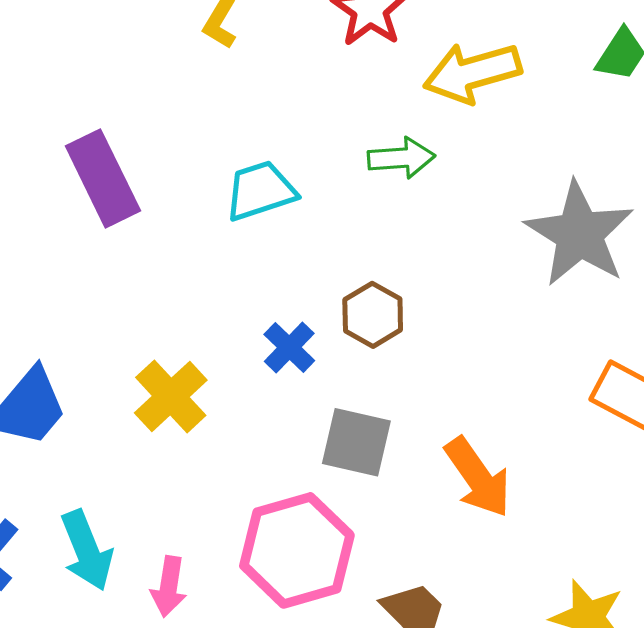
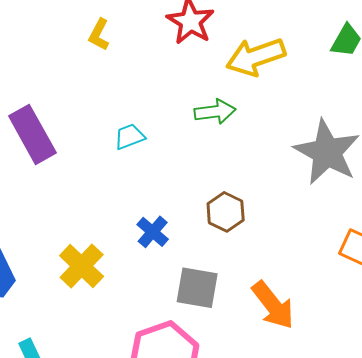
cyan trapezoid: (260, 191) -> (130, 137), size x0.7
brown hexagon: (373, 315) -> (226, 212), moved

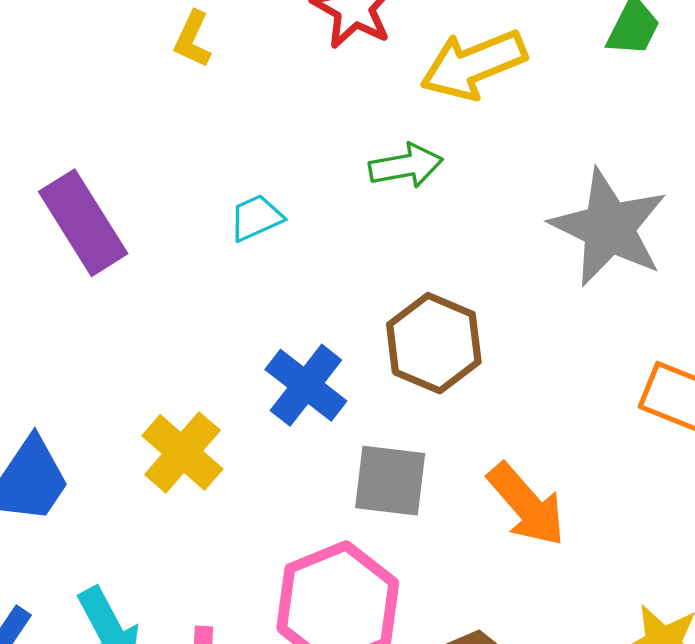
brown hexagon: (226, 212) -> (434, 343), size x1.4
blue cross: (153, 232) -> (306, 385), size x1.4

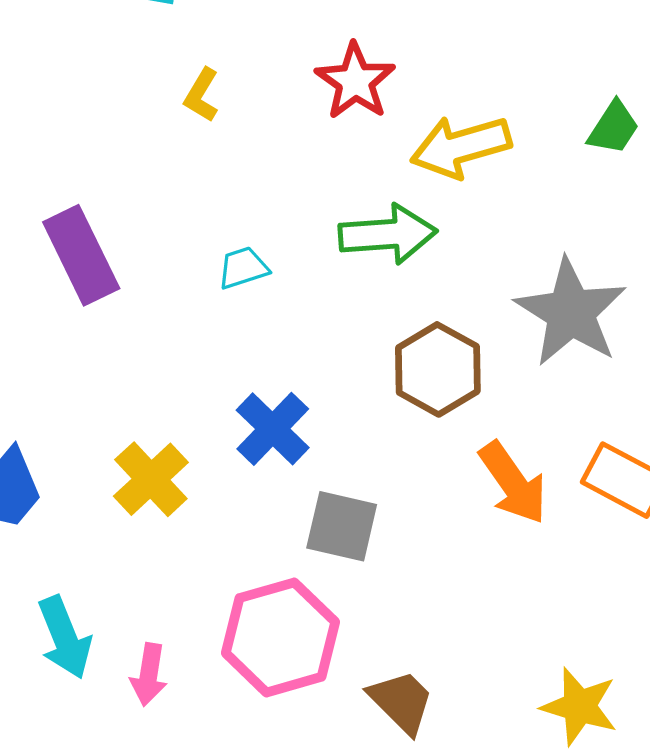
green arrow: (406, 166) -> (388, 234), size x1.4
brown hexagon: (434, 343) -> (438, 369), moved
orange arrow: (527, 505) -> (513, 483), moved

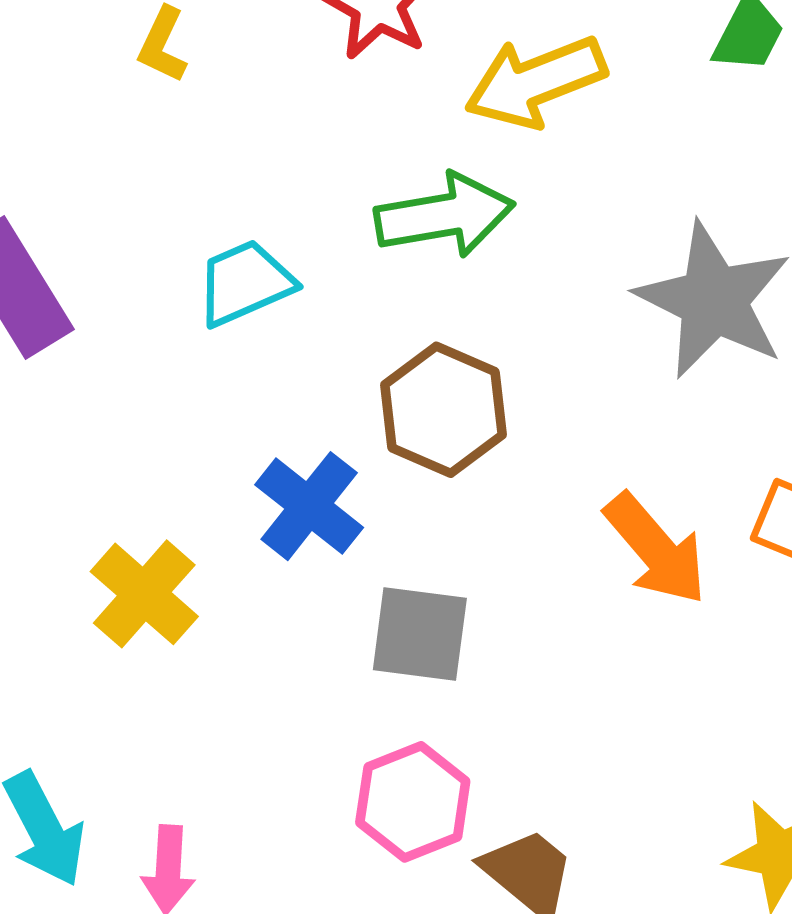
cyan trapezoid: (243, 268) -> (245, 283), size x1.4
brown hexagon: (438, 369) -> (443, 410), moved
pink hexagon: (280, 637) -> (413, 802), moved, size x0.7

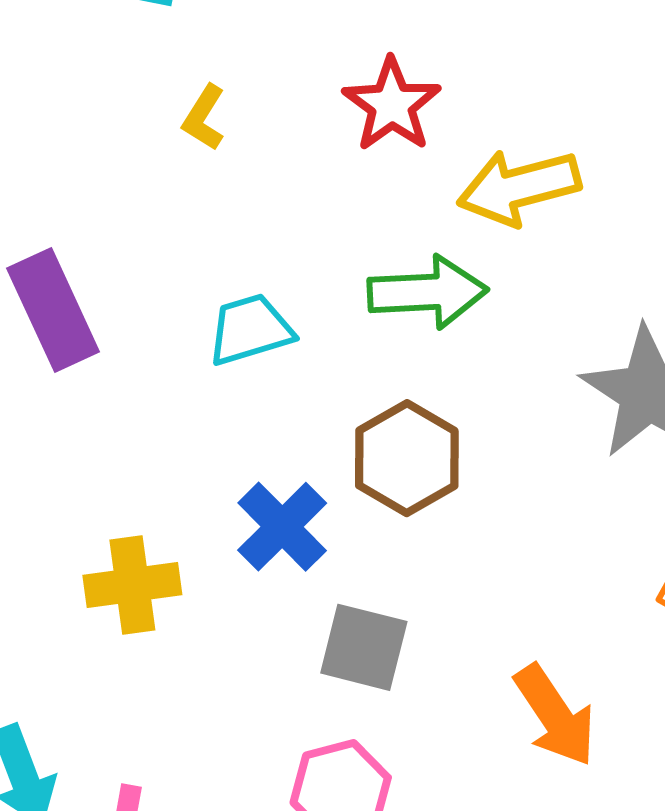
orange arrow: (656, 549) -> (555, 715), moved
yellow cross: (144, 594) -> (132, 585), turned 34

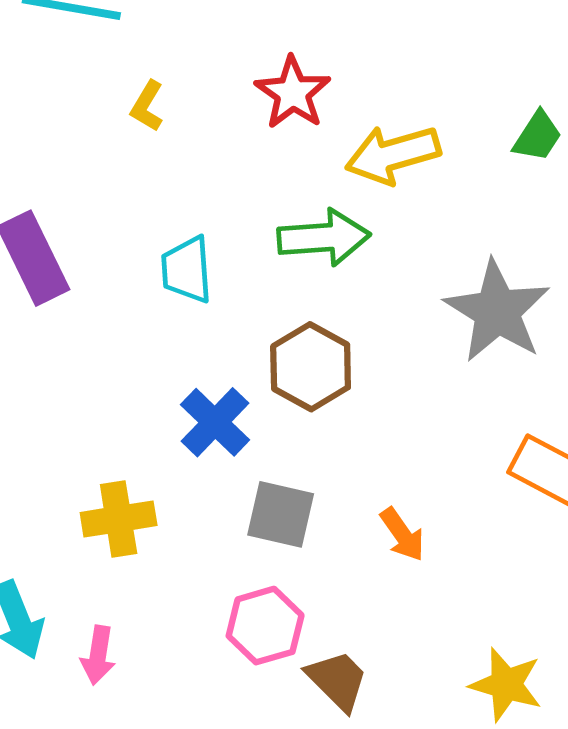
cyan trapezoid: (250, 330) -> (187, 270), turned -76
yellow cross: (132, 585) -> (119, 519), moved
orange arrow: (555, 715) -> (402, 534), moved, size x0.7

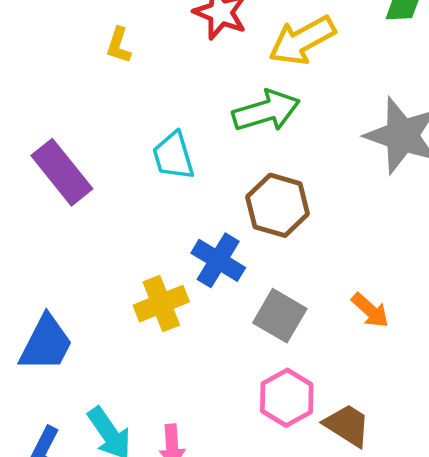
gray square: (281, 514) -> (280, 316), turned 30
yellow cross: (119, 519) -> (161, 304), moved

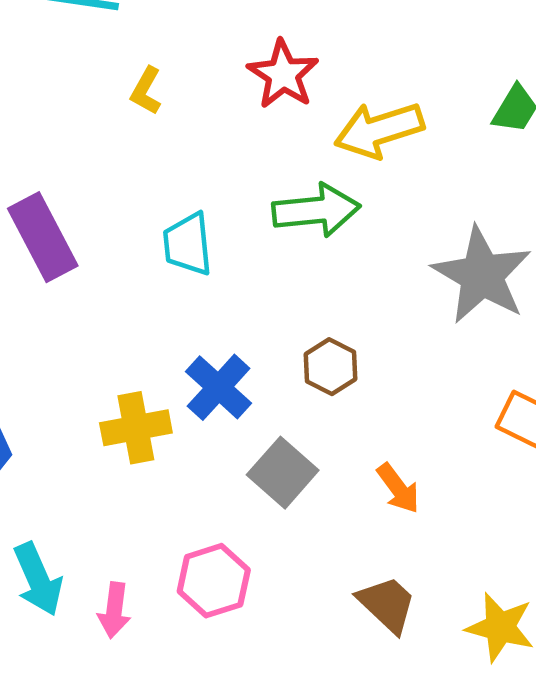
brown hexagon: (278, 205) -> (330, 367), moved, size x0.7
pink hexagon: (287, 398) -> (214, 581), moved
brown trapezoid: (347, 425) -> (387, 604), moved

